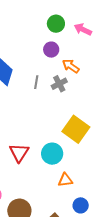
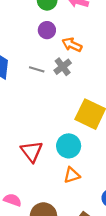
gray line: (36, 82) -> (37, 69), turned -72
orange triangle: (65, 180) -> (72, 175), moved

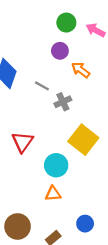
gray cross: (63, 67) -> (63, 102), moved
red triangle: (32, 151) -> (23, 142), moved

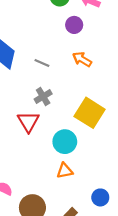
purple circle: (60, 51) -> (74, 25), moved
orange arrow: (81, 70) -> (82, 59), moved
gray cross: (63, 102) -> (43, 97), moved

